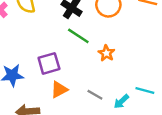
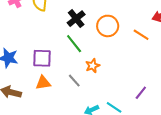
gray line: (95, 95) -> (74, 81), moved

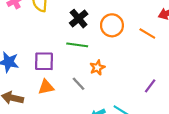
green line: (74, 44) -> (77, 45), turned -42
purple line: (141, 93) -> (150, 86), moved

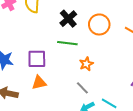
gray line: (79, 84) -> (82, 88), moved

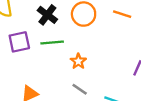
purple square: (37, 59) -> (19, 42), moved

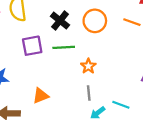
gray line: (80, 89) -> (89, 93), turned 48

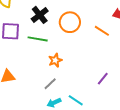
gray line: (89, 93) -> (50, 84), turned 40

